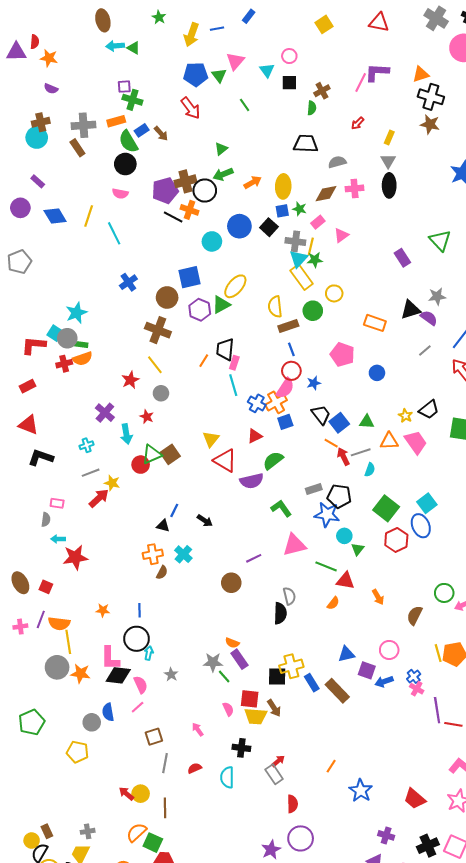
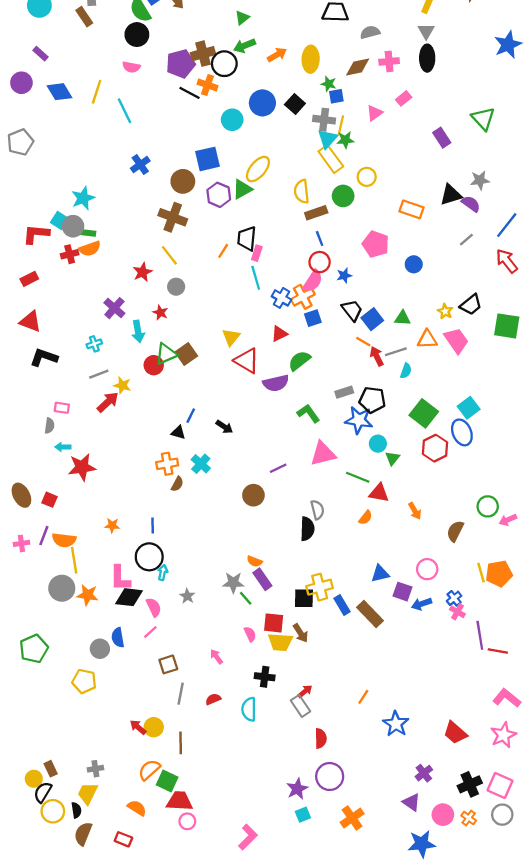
blue square: (282, 211) -> (336, 96), moved
pink rectangle: (318, 222) -> (404, 98), moved
purple cross: (386, 835) -> (424, 773), turned 35

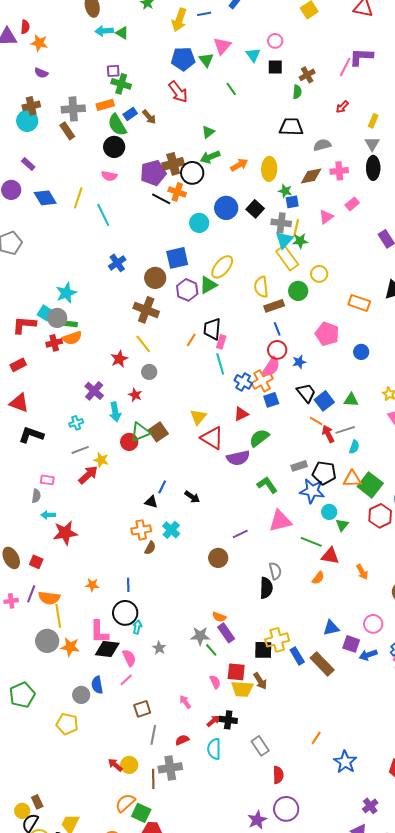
orange triangle: (427, 339) -> (352, 479), moved
red arrow: (305, 691) -> (213, 721), moved
gray cross: (95, 769) -> (170, 768), moved, size x1.6

